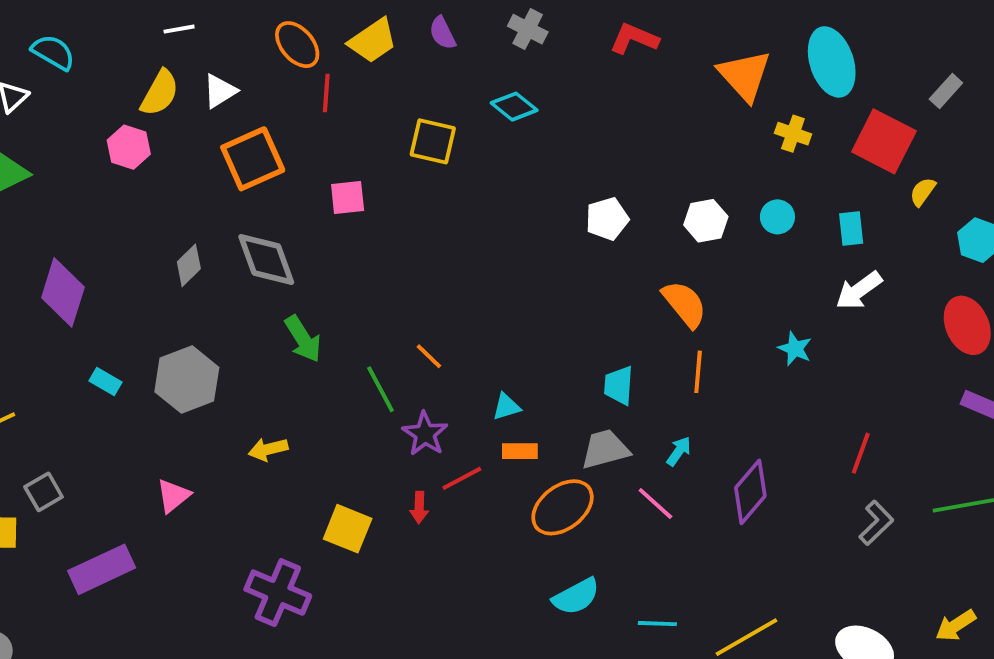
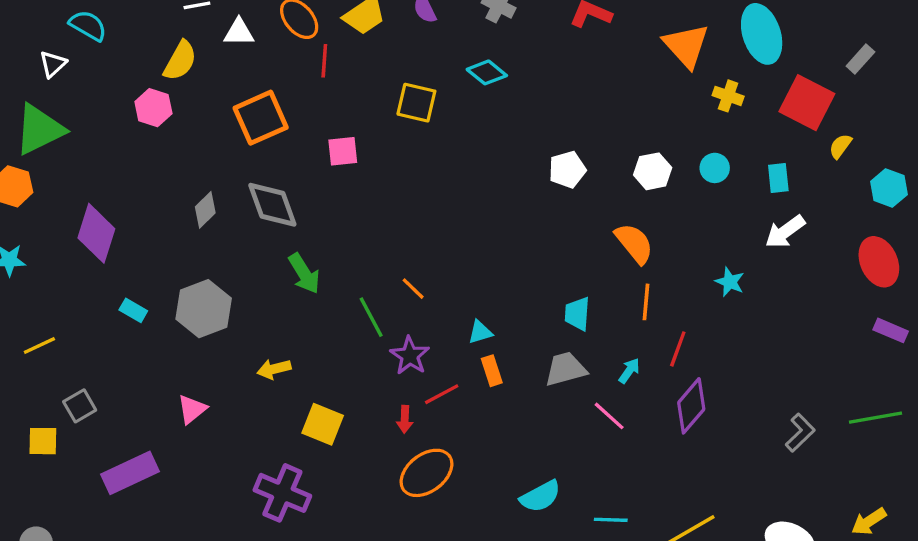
white triangle: (220, 91) -> (239, 32), moved, turned 32
orange rectangle: (520, 451) -> (492, 371), turned 72
red line: (861, 453) -> (678, 349), moved
orange ellipse: (563, 507) -> (426, 473), moved
yellow square: (348, 529) -> (323, 424), moved

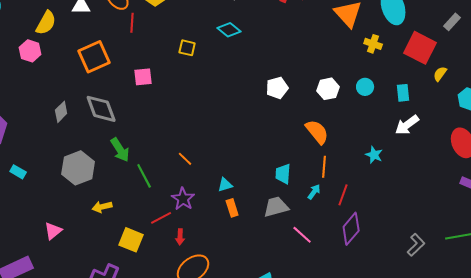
yellow square: (416, 103) -> (187, 48), size x0.7
gray hexagon: (204, 309) -> (78, 168), moved
green line: (371, 317) -> (144, 176), moved
cyan arrow: (629, 371) -> (314, 192), moved
red line: (442, 394) -> (161, 218), moved

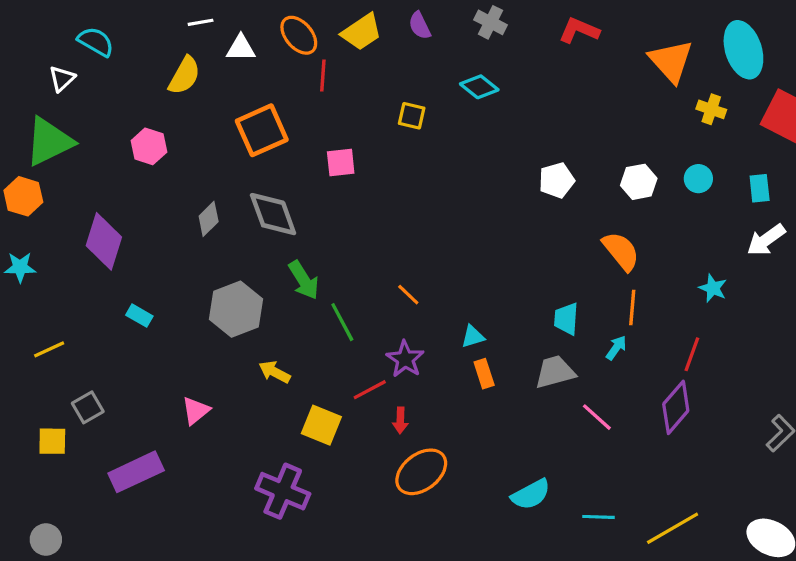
pink hexagon: (30, 51) -> (149, 146), moved
red line: (343, 195) -> (692, 354), moved
yellow arrow: (102, 207) -> (275, 372), turned 42

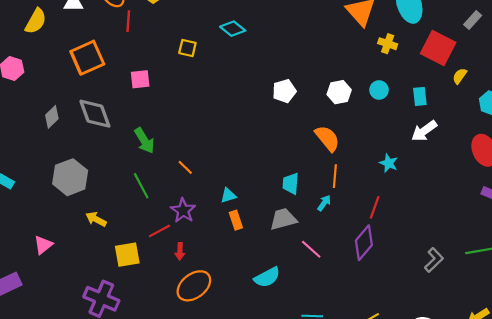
green arrow: (304, 280) -> (144, 141), moved
yellow square: (321, 425) -> (127, 255), turned -32
cyan semicircle: (531, 494) -> (267, 277), moved

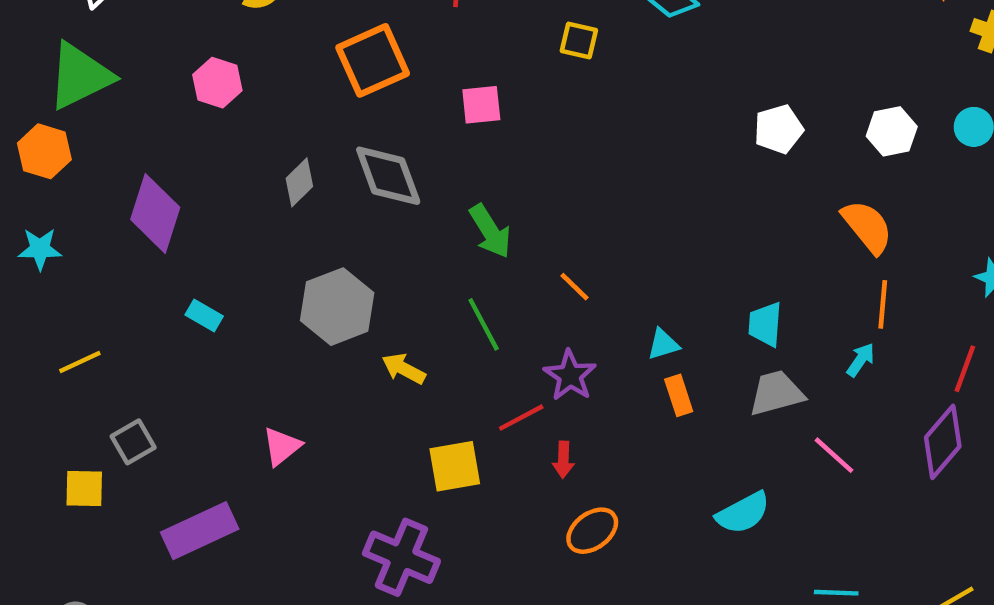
cyan trapezoid: (291, 184) -> (765, 324), moved
yellow arrow: (96, 219) -> (404, 369), moved
orange ellipse: (194, 286) -> (592, 531), size x0.7

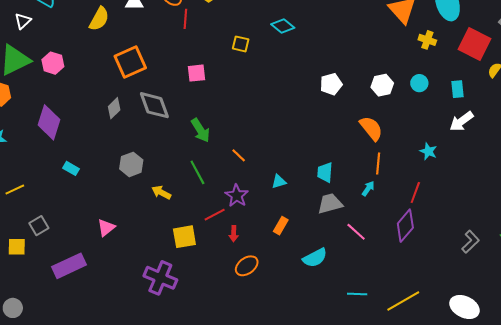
orange square: (373, 60) -> (130, 62), moved
pink hexagon: (217, 83) -> (53, 63), moved
gray hexagon: (337, 307) -> (131, 164), size x0.7
orange rectangle: (679, 395) -> (281, 226), moved, turned 48

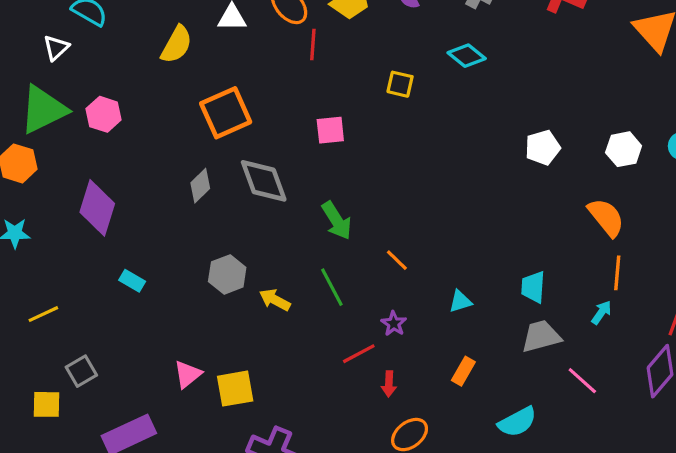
yellow arrow: (161, 193) -> (275, 300), moved
purple star: (237, 196) -> (394, 324), size x0.7
yellow square: (184, 237) -> (235, 389), moved

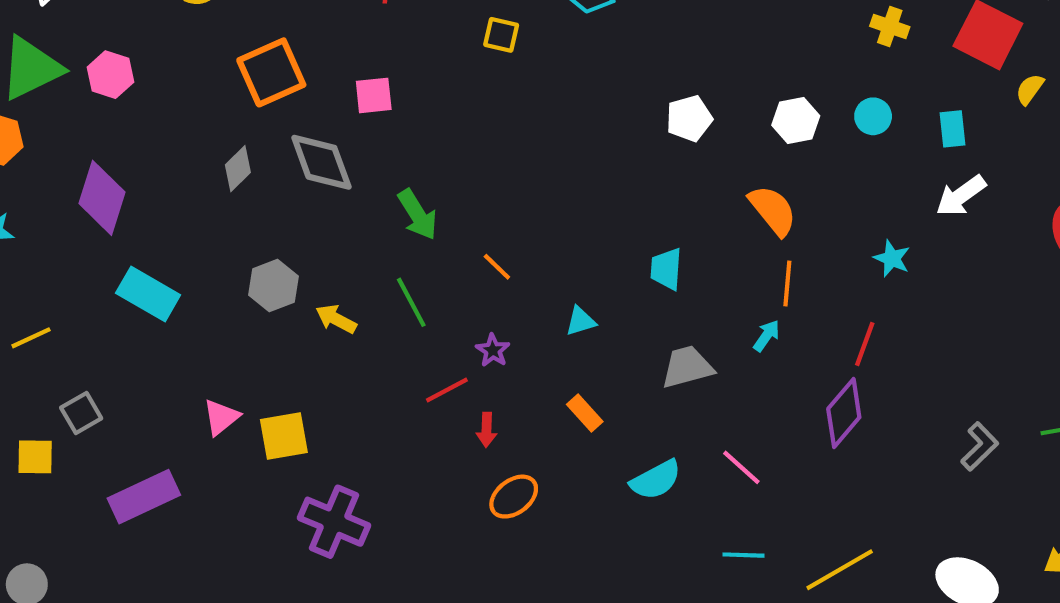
pink square: (330, 130) -> (374, 95), moved
cyan rectangle: (132, 281) -> (148, 294), size x1.8
cyan trapezoid: (533, 287) -> (666, 269), moved
orange rectangle: (463, 371) -> (585, 413), turned -72
pink line: (582, 381) -> (741, 467), moved

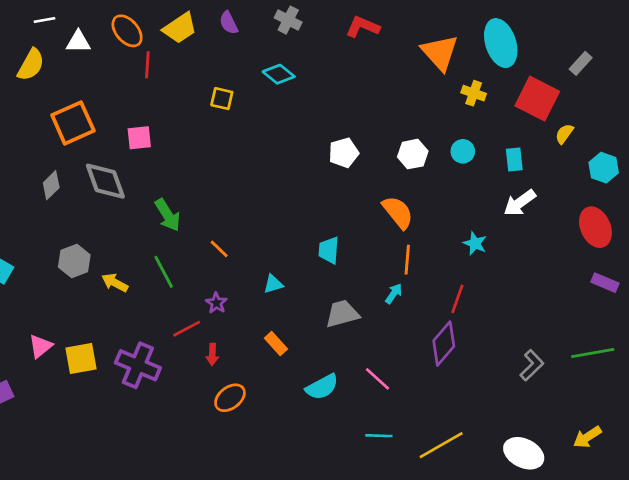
purple cross: (334, 522) -> (138, 365), moved

